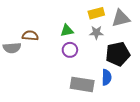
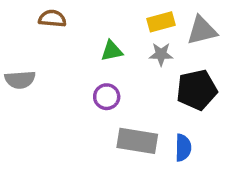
brown semicircle: (30, 36) -> (52, 19), moved
purple circle: (70, 50) -> (107, 97), moved
blue semicircle: (107, 77) -> (183, 148), moved

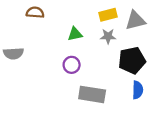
blue semicircle: (183, 148) -> (138, 90), moved

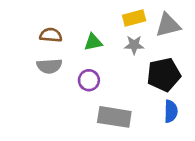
brown semicircle: (35, 12) -> (51, 35), moved
gray semicircle: (13, 53) -> (49, 66), moved

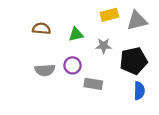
gray star: (134, 45) -> (104, 46), moved
gray semicircle: (49, 66) -> (45, 70), moved
gray rectangle: (114, 117) -> (93, 84), moved, size x0.7

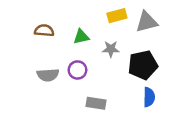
gray rectangle: (93, 84) -> (96, 103), moved

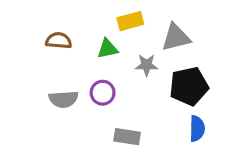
yellow rectangle: (117, 16) -> (130, 21), moved
gray triangle: (147, 22) -> (176, 37), moved

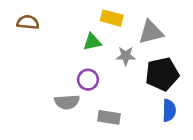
yellow rectangle: (130, 21) -> (112, 18), turned 30
brown semicircle: (59, 41) -> (28, 22), moved
gray semicircle: (64, 99) -> (67, 102), moved

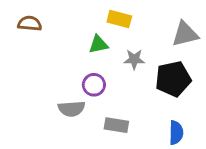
gray triangle: (151, 32) -> (185, 34), moved
blue semicircle: (169, 110) -> (176, 133), moved

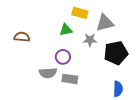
brown semicircle: (30, 24) -> (22, 37), moved
gray triangle: (185, 34) -> (105, 23), moved
gray rectangle: (116, 125) -> (70, 79), moved

